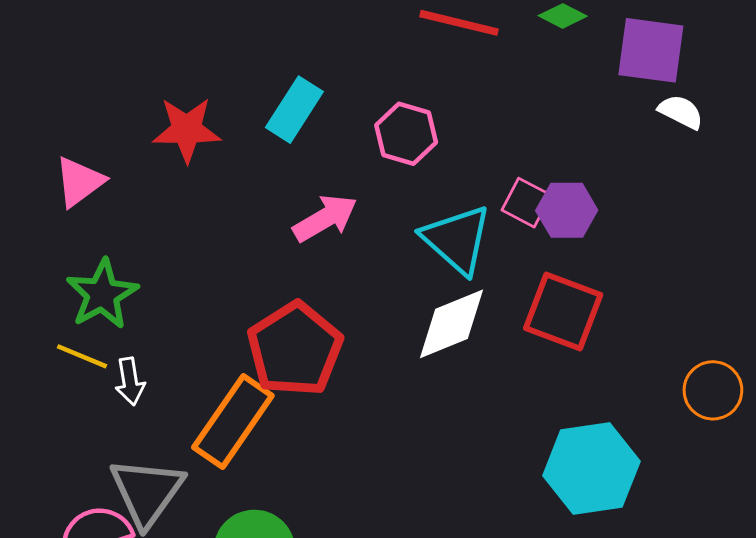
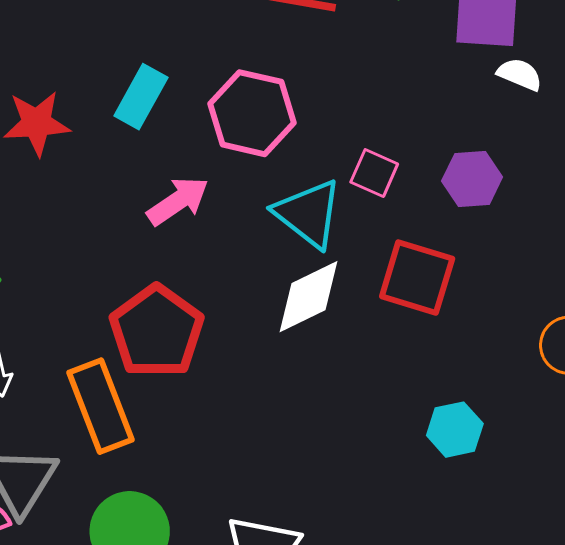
pink hexagon: (406, 134) -> (252, 113), size x1.4
purple hexagon: (567, 210) -> (472, 179), moved
orange rectangle: (233, 421) -> (100, 406), turned -52
cyan hexagon: (591, 469) -> (455, 430), size x0.6

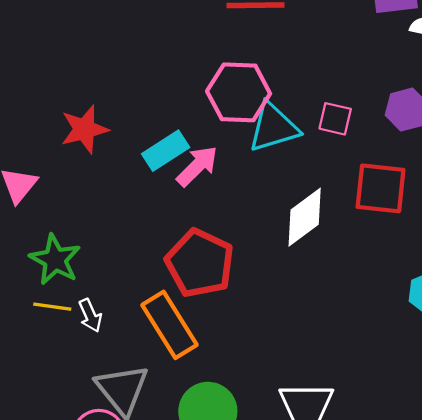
cyan rectangle: (141, 97) -> (166, 151), moved, turned 39
cyan triangle: (308, 214) -> (273, 127), moved, turned -44

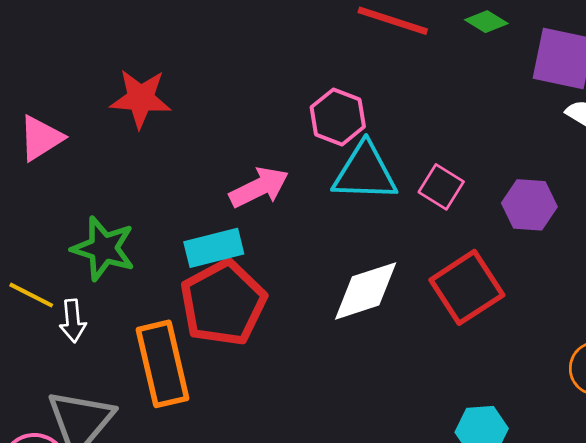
pink hexagon: (239, 92) -> (338, 117), size x0.7
cyan rectangle: (166, 151) -> (214, 248), moved
red square: (381, 188) -> (467, 287), turned 32
green star: (55, 260) -> (103, 248), moved, turned -30

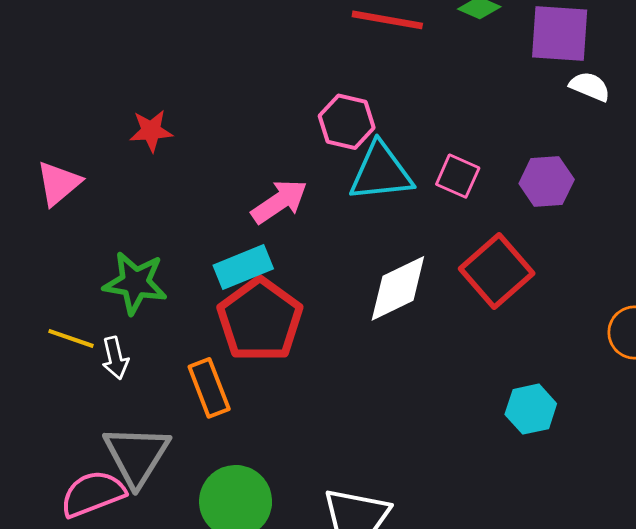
red star: (141, 98) -> (151, 131), size x0.7
orange rectangle: (163, 364) -> (209, 388), size x0.7

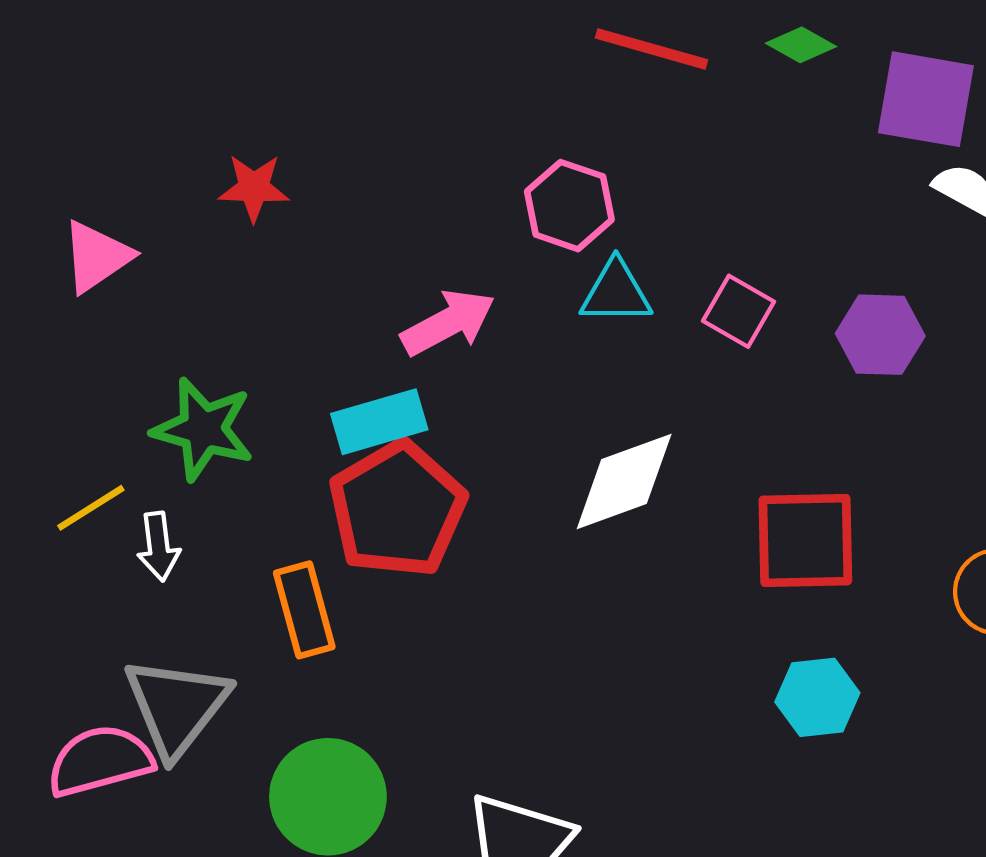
cyan triangle: (381, 172) -> (616, 292), size x0.7
red square: (497, 271) -> (805, 540), moved, turned 34
yellow line: (71, 338) -> (91, 508), turned -57

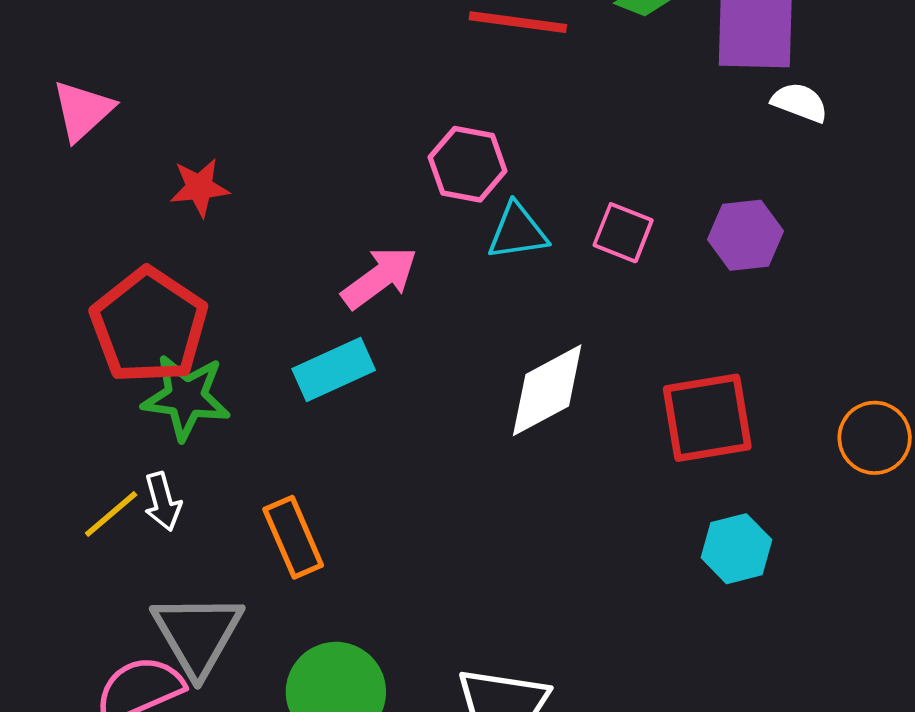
pink triangle: (97, 257) -> (83, 111), moved
yellow line: (91, 508) -> (111, 514), moved
red pentagon: (397, 509) -> (149, 326), moved

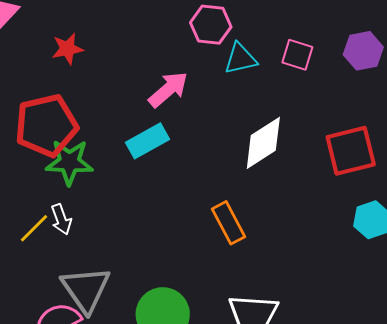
red pentagon: (149, 326) -> (46, 125), turned 30
orange rectangle: (293, 537) -> (229, 223), moved

